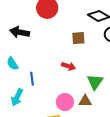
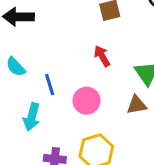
red arrow: (68, 66) -> (102, 56), turned -128
pink circle: (65, 102) -> (87, 101), moved

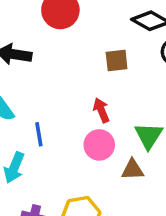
pink circle: (87, 101) -> (99, 145), moved

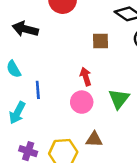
brown triangle: (133, 170) -> (94, 139), moved

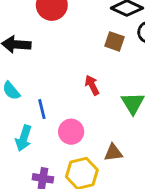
brown square: (101, 41) -> (114, 41), moved, turned 30
pink circle: (82, 102) -> (71, 132), moved

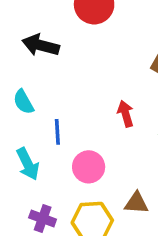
cyan arrow: (24, 138) -> (28, 164), turned -55

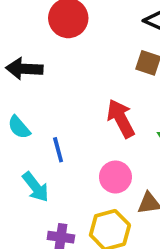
red arrow: (126, 114) -> (121, 118), size x1.5
pink circle: (89, 167) -> (115, 177), moved

